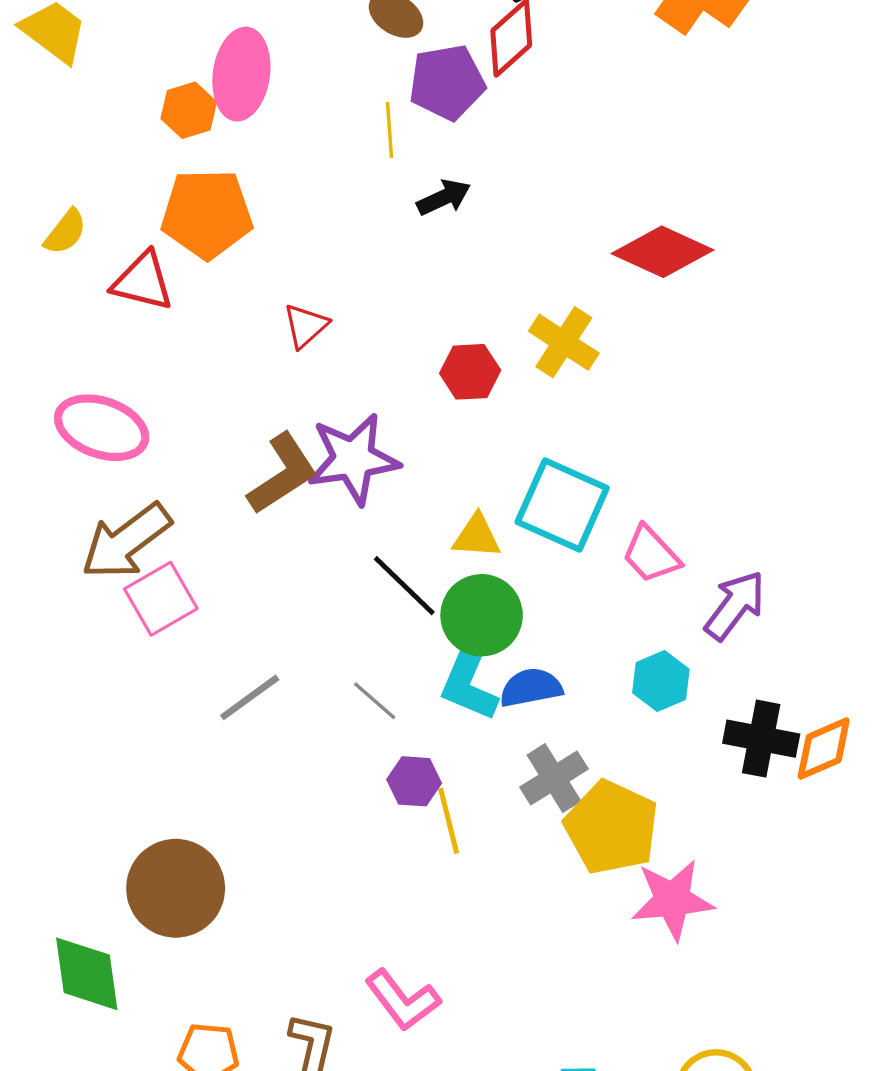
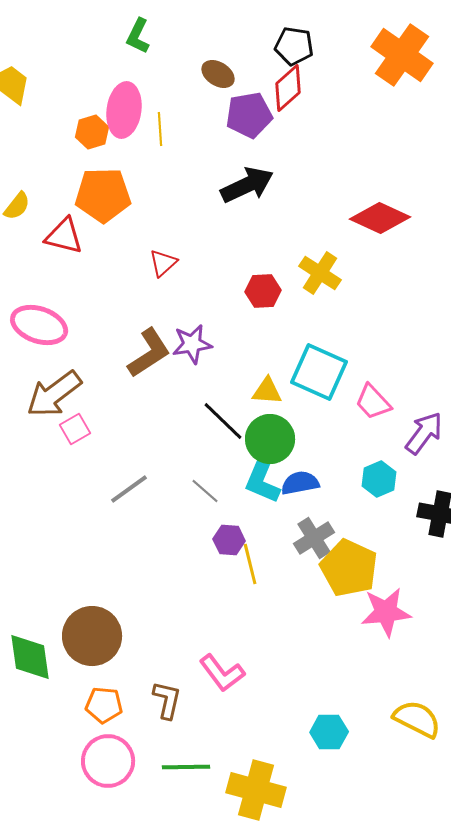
yellow line: (389, 130) -> (160, 129), moved
black arrow: (444, 197) -> (247, 185), size x1.6
purple star: (353, 459) -> (192, 344), size x0.7
pink square: (161, 599) -> (75, 429), size x0.7
brown circle: (176, 888) -> (92, 636), moved

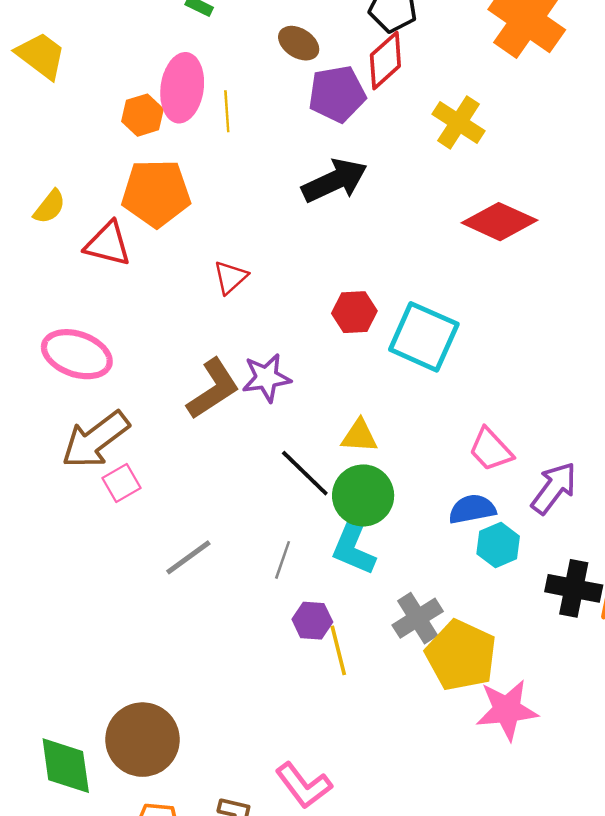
yellow cross: (320, 273) -> (459, 122), moved
cyan square: (319, 372) -> (424, 337), moved
blue semicircle: (300, 483) -> (472, 509), moved
gray line: (205, 491) -> (283, 560), turned 68

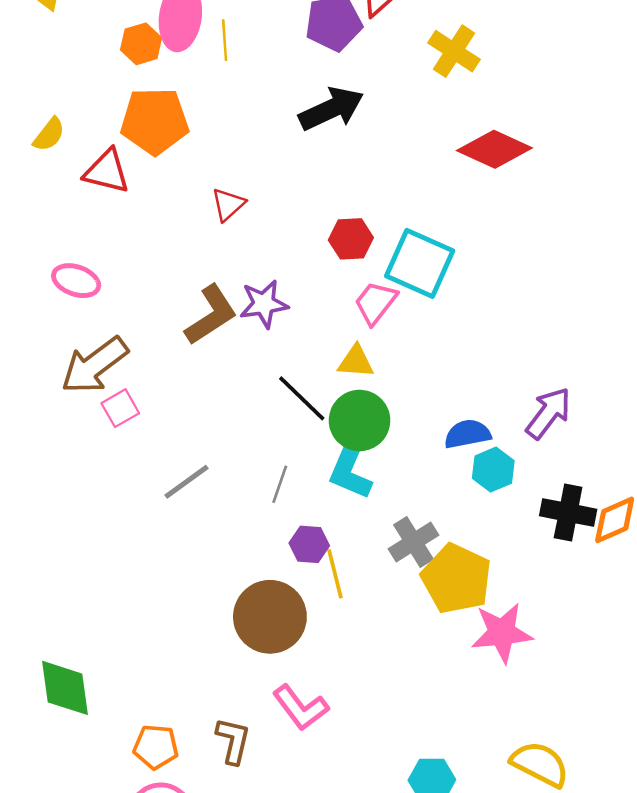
pink ellipse: (77, 354) -> (76, 281), size x0.7
pink trapezoid: (491, 450) -> (375, 303), moved, turned 81
brown circle: (143, 740) -> (270, 617), moved

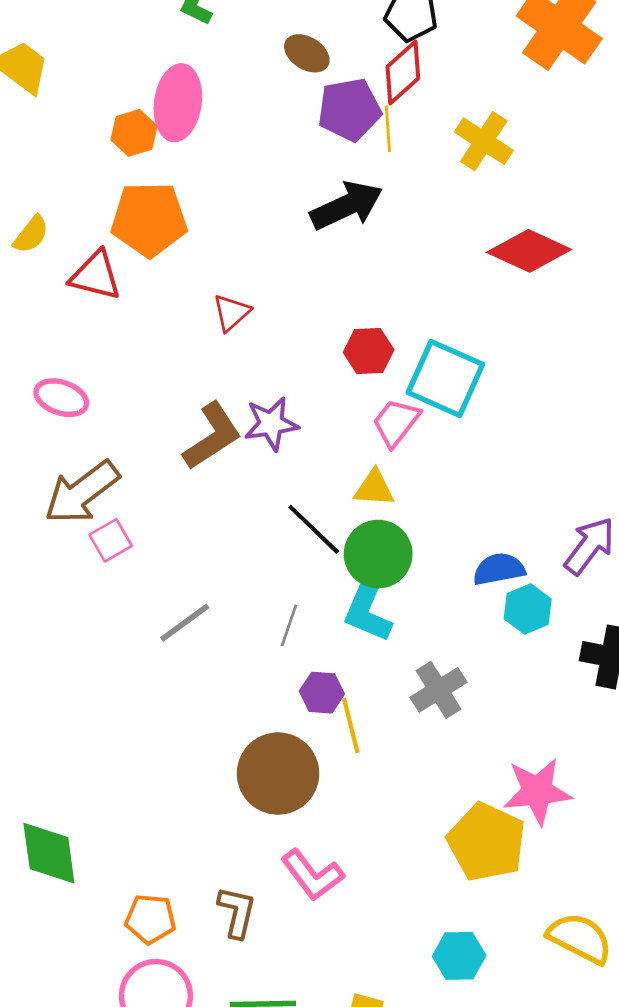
yellow line: (225, 40) -> (388, 129), moved
yellow pentagon: (456, 579) -> (487, 842), moved

